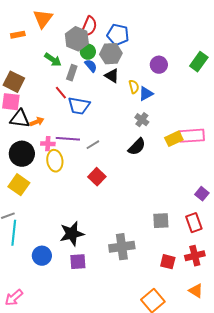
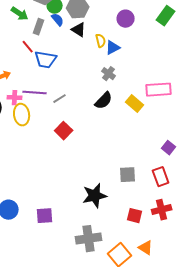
yellow rectangle: (174, 139) -> (135, 104), moved, turned 66
black star: (72, 234) -> (95, 196), moved
gray cross: (122, 247) -> (89, 239), moved
orange triangle: (196, 291) -> (146, 248), moved

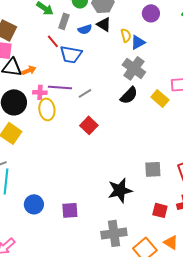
blue semicircle: (58, 20) -> (85, 29), moved, turned 112
gray cross: (109, 74) -> (134, 68), size x1.6

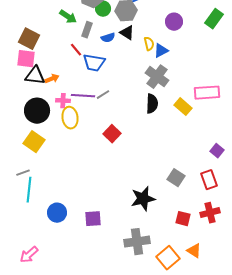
gray line: (85, 93) -> (103, 95), moved
black semicircle: (129, 95) -> (152, 104), turned -42
gray square: (153, 169) -> (176, 178), turned 36

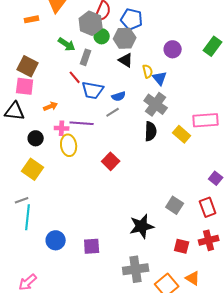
blue semicircle: (108, 38) -> (119, 96), moved
blue triangle: (161, 51) -> (160, 78), turned -42
black triangle: (35, 76) -> (15, 111), moved
gray line: (103, 95) -> (113, 112), moved
black circle: (37, 111) -> (36, 138), size x0.6

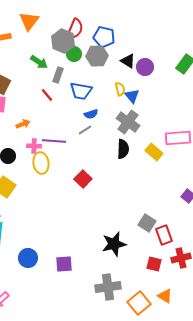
black triangle: (126, 60) -> (128, 61), moved
blue trapezoid: (93, 90) -> (81, 91), moved
red rectangle: (208, 207) -> (164, 235), moved

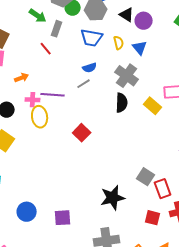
blue trapezoid: (81, 91) -> (92, 38), moved
blue triangle: (132, 96) -> (140, 48), moved

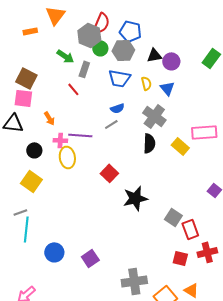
black triangle: (127, 15) -> (154, 55), turned -42
orange arrow: (22, 78) -> (49, 118), turned 80
black star: (113, 198) -> (135, 198), moved
purple square: (63, 218) -> (90, 258), turned -30

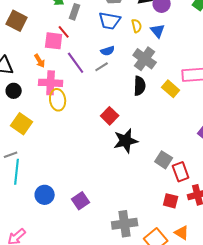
pink square: (23, 98) -> (54, 41), moved
purple line: (80, 135) -> (76, 63), moved, turned 50
pink cross: (60, 140) -> (51, 83), size x1.6
black circle: (34, 150) -> (14, 91), moved
red square: (109, 173) -> (110, 116), moved

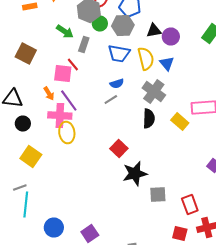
yellow semicircle: (137, 26) -> (146, 58), size x1.6
purple line: (76, 63) -> (69, 100), moved
gray square: (164, 160) -> (158, 194), moved, turned -36

